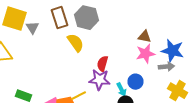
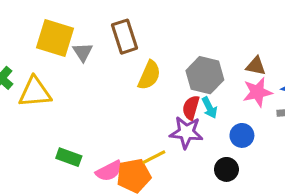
gray hexagon: (86, 18) -> (205, 75), moved
yellow semicircle: (76, 43) -> (149, 75), turned 60
cyan arrow: (122, 90) -> (209, 108), moved

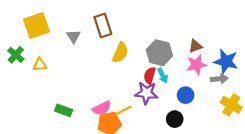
yellow square: (55, 38) -> (36, 25), moved, turned -36
brown triangle: (256, 66) -> (195, 46), turned -32
yellow triangle: (35, 92) -> (40, 65), size x0.6
pink semicircle: (109, 171) -> (102, 108), moved

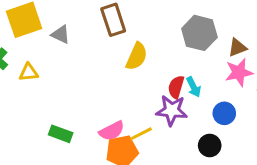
gray triangle: (73, 36) -> (61, 34), moved, turned -32
gray hexagon: (159, 53) -> (199, 33), moved

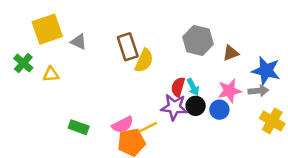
brown rectangle: (113, 20) -> (128, 47), moved
pink star: (239, 72) -> (229, 91), moved
black circle: (210, 145) -> (196, 106), moved

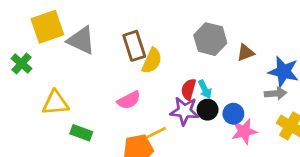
gray triangle: (79, 42) -> (81, 40), size x1.6
yellow triangle: (51, 74) -> (55, 103), moved, size x1.5
pink star: (229, 91) -> (244, 131), moved
pink semicircle: (123, 125) -> (129, 100), moved

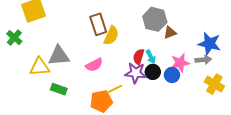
gray triangle: (81, 40) -> (59, 56), moved, turned -30
brown triangle: (246, 53) -> (170, 32), moved
pink star: (244, 131) -> (180, 63), moved

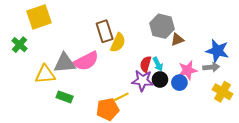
pink semicircle: (94, 65) -> (86, 61), moved, size x1.4

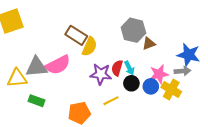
brown rectangle: (105, 31) -> (76, 35), turned -40
purple star: (143, 81) -> (101, 74), moved
yellow cross: (222, 92) -> (171, 89), moved
yellow line: (121, 97) -> (111, 101), moved

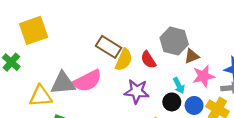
red semicircle: (117, 68) -> (148, 60), moved, turned -49
cyan arrow: (129, 68) -> (179, 86), moved
pink star: (159, 74) -> (203, 76), moved

